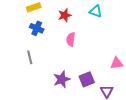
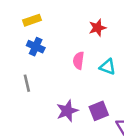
cyan triangle: (96, 11) -> (108, 67), moved
red star: (65, 15) -> (97, 28), moved

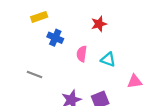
blue cross: (36, 47) -> (55, 38), moved
gray line: (27, 83) -> (35, 74), turned -56

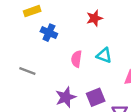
pink semicircle: (82, 54) -> (76, 59), moved

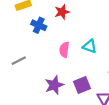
red star: (94, 18) -> (62, 12), moved
gray line: (27, 71) -> (19, 61), turned -48

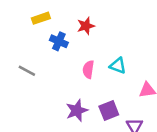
gray line: (19, 61) -> (27, 71), moved, turned 56

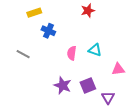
red star: (86, 26) -> (88, 11), moved
purple star: (77, 110) -> (63, 85), turned -30

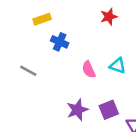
pink semicircle: (72, 53) -> (89, 70), turned -32
purple star: (63, 85) -> (77, 110), turned 30

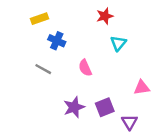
cyan triangle: (118, 66) -> (118, 43), moved, turned 49
gray line: (28, 71) -> (43, 69), moved

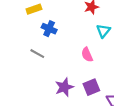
pink semicircle: (85, 68) -> (87, 55), moved

